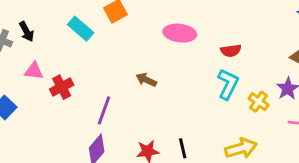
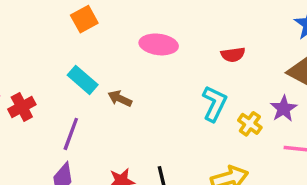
cyan rectangle: (81, 29) -> (83, 80), moved
red semicircle: (231, 51) -> (233, 55), moved

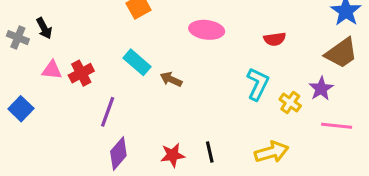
red cross: (22, 107) -> (81, 73), moved
purple line: (71, 134) -> (108, 112), moved

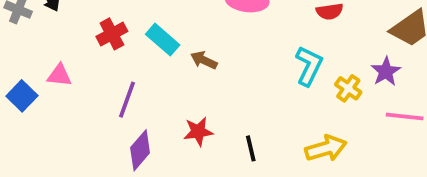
pink triangle: (52, 70) -> (59, 75), moved
red cross: (81, 73) -> (112, 34), moved
red star: (173, 155) -> (198, 132), moved

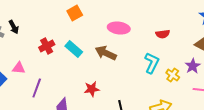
brown arrow: (204, 60) -> (106, 53), moved, size x1.5
purple line: (127, 100) -> (37, 88), moved
red star: (198, 132) -> (92, 89), moved

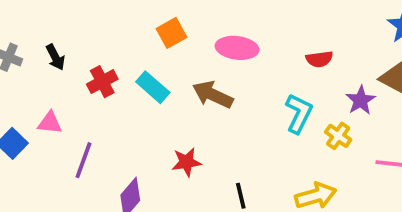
orange square: (75, 13) -> (171, 33), moved
black arrow: (14, 27) -> (55, 57), moved
purple star: (193, 66) -> (361, 100), moved

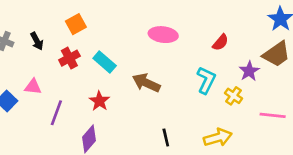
orange square: (171, 33) -> (76, 24), moved
red semicircle: (319, 59) -> (220, 42), turned -42
brown arrow: (213, 95) -> (146, 83), moved
red star: (186, 162) -> (99, 101), moved, turned -30

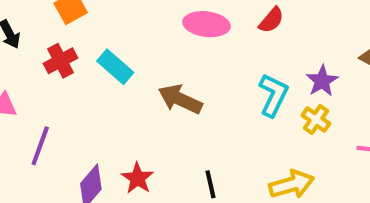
red semicircle: (220, 42) -> (271, 20), moved
purple star: (249, 71) -> (322, 81), moved
red star: (99, 101) -> (138, 178), moved

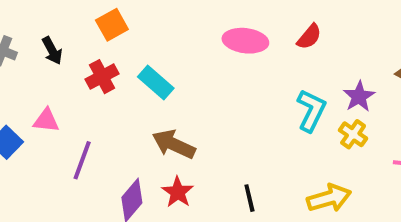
brown arrow: (180, 99) -> (174, 144), moved

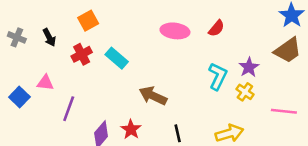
brown arrow: (174, 144) -> (153, 96), moved

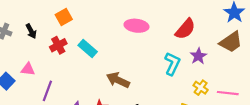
red semicircle: (216, 28) -> (185, 29), moved, size x1.5
yellow cross: (245, 92) -> (201, 88), moved

